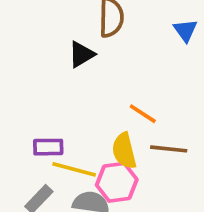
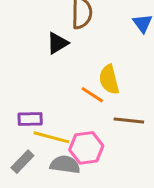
orange line: (143, 114) -> (92, 95), moved
yellow semicircle: (124, 151) -> (109, 80), moved

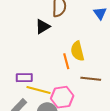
orange line: (92, 95) -> (66, 61), turned 42

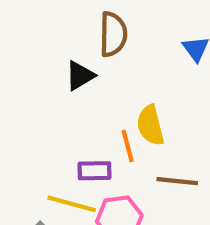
purple rectangle: (24, 78) -> (94, 171), moved

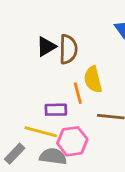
brown semicircle: (113, 34) -> (68, 49), moved

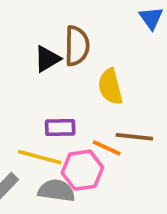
black triangle: (46, 47) -> (47, 59), moved
orange line: (78, 93) -> (107, 148), moved, turned -50

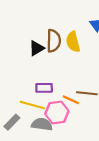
yellow semicircle: (110, 87) -> (73, 42), moved

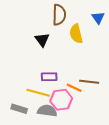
brown semicircle: (54, 41) -> (59, 15), moved
black triangle: (37, 48) -> (42, 40), turned -35
gray rectangle: (12, 122) -> (19, 109), turned 63

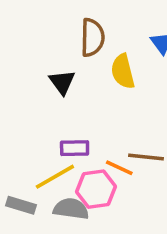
yellow line: (38, 93) -> (55, 177), turned -45

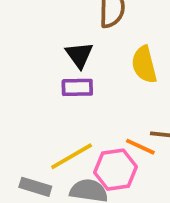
yellow semicircle: (123, 71) -> (144, 65), moved
purple rectangle: (75, 148) -> (77, 87), moved

